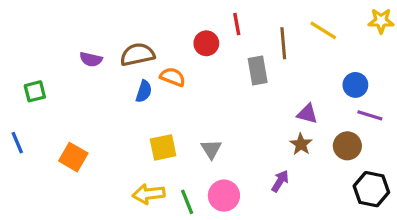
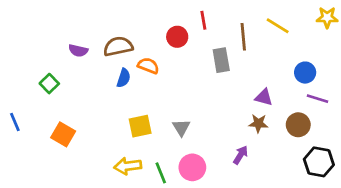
green square: (35, 91) -> (49, 84), moved, turned -30
brown star: (301, 144) -> (258, 123), turned -30

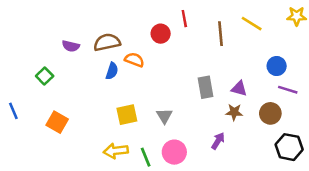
gray rectangle: (221, 60) -> (205, 87), moved

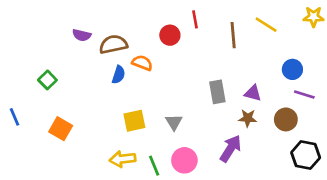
purple semicircle: (71, 46) -> (82, 35), moved
purple arrow: (218, 141) -> (231, 148), size x1.5

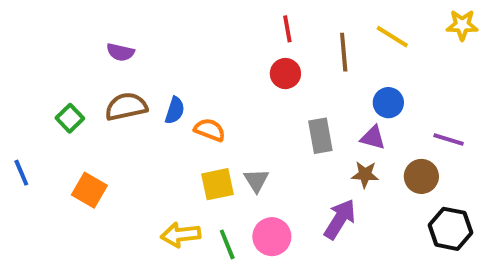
red circle: (170, 35) -> (285, 74), moved
brown semicircle: (113, 44) -> (126, 107), moved
orange semicircle: (142, 63) -> (210, 130), moved
blue circle: (292, 69) -> (388, 103), moved
yellow square: (134, 121) -> (217, 184), moved

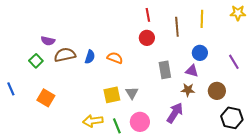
yellow line: (392, 37) -> (202, 19), turned 60
purple semicircle: (120, 52) -> (48, 41), moved
orange semicircle: (210, 130) -> (115, 58), moved
purple line: (449, 140) -> (234, 62), moved, turned 42

